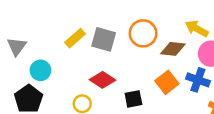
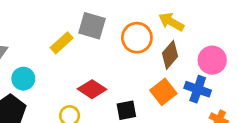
yellow arrow: (197, 29) -> (171, 22), moved
gray square: (104, 39) -> (92, 26), moved
brown diamond: (173, 49) -> (170, 55), turned -55

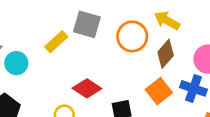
cyan circle: (23, 79) -> (16, 63), moved

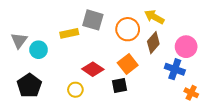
yellow rectangle: (56, 42) -> (69, 33), turned 30
orange square: (159, 91) -> (128, 64), moved

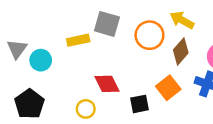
orange square: (128, 64) -> (168, 88), moved
red diamond: (93, 69) -> (107, 84), turned 30

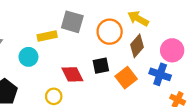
cyan circle: (41, 60) -> (28, 57), moved
black square: (139, 104) -> (101, 66), moved

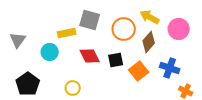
pink circle: (172, 50) -> (179, 29), moved
red diamond: (72, 74) -> (90, 56), moved

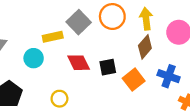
yellow arrow: (150, 17) -> (146, 19), turned 54
gray square: (90, 20) -> (79, 22), turned 30
orange circle: (124, 29) -> (112, 17), moved

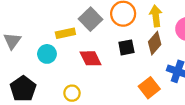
black square: (108, 67) -> (126, 47), moved
orange square: (134, 80) -> (149, 88), moved

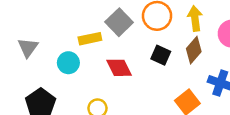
black square: (126, 47) -> (161, 55), turned 35

